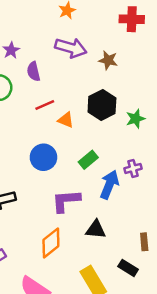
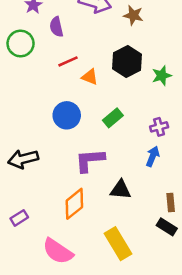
blue arrow: (109, 185) -> (153, 156), moved, size x0.7
black rectangle: (128, 268) -> (167, 227), moved

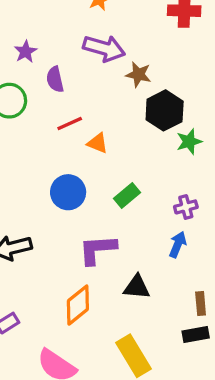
brown star: (133, 15) -> (138, 74), moved
black hexagon: (127, 61) -> (165, 110), moved
black rectangle: (167, 227) -> (196, 335), turned -42

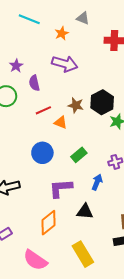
brown star: (138, 74) -> (76, 105), moved
blue arrow: (178, 245) -> (97, 182), moved

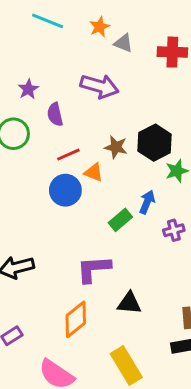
gray triangle: (83, 18) -> (123, 43), moved
orange star: (62, 33) -> (100, 27), moved
blue circle: (42, 153) -> (65, 190), moved
blue arrow: (97, 182) -> (147, 202), moved

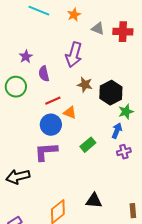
gray triangle: (123, 43) -> (98, 29), moved
purple arrow: (100, 86) -> (74, 55), turned 90
brown star: (116, 147) -> (85, 85), moved
blue arrow: (147, 202) -> (117, 131), moved
purple L-shape: (94, 269) -> (46, 152), moved

